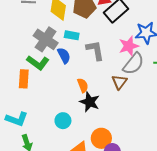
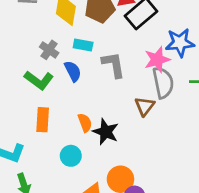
gray cross: (46, 39) -> (49, 50), size x0.6
gray semicircle: (134, 64) -> (163, 83), turned -50
orange rectangle: (24, 79) -> (43, 120), moved
orange semicircle: (83, 85) -> (85, 123), moved

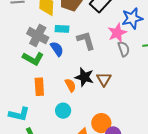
gray cross: (49, 50) -> (38, 36), size x1.5
gray semicircle: (163, 83) -> (124, 49), size x0.7
brown triangle: (145, 106) -> (104, 79), moved
black star: (106, 132) -> (84, 77), moved

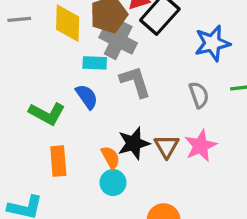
pink star: (117, 33) -> (201, 146), moved
gray cross: (38, 36) -> (118, 40), moved
black star: (84, 77) -> (134, 143), turned -30
cyan circle: (63, 111) -> (113, 183), moved

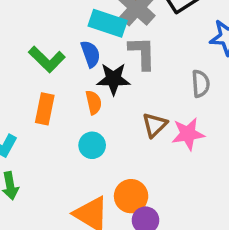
cyan rectangle: (95, 63) -> (108, 23), size x1.5
black star: (134, 143) -> (113, 79), moved
orange semicircle: (110, 157) -> (94, 102), moved

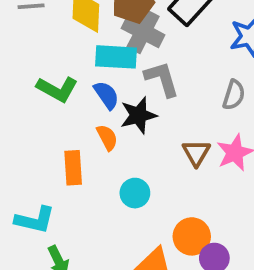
green L-shape: (47, 59) -> (57, 89), moved
gray semicircle: (201, 84) -> (234, 95), turned 36
orange semicircle: (94, 102) -> (107, 137), moved

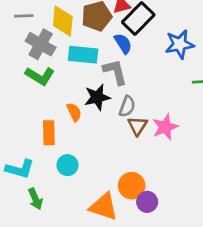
gray cross: (143, 32) -> (41, 44), moved
blue semicircle: (106, 95) -> (123, 44), moved
gray semicircle: (234, 95) -> (127, 106), moved
cyan circle: (135, 193) -> (67, 165), moved

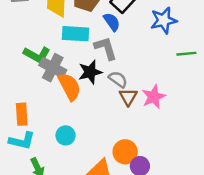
gray cross: (41, 44) -> (53, 68), moved
gray semicircle: (127, 106) -> (118, 79), turned -72
orange semicircle: (74, 112) -> (70, 87), size x1.6
orange rectangle: (49, 133) -> (22, 114), moved

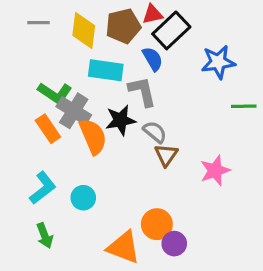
pink star: (154, 97) -> (215, 171), moved
orange rectangle: (22, 114) -> (48, 129), moved, turned -35
cyan L-shape: (22, 141) -> (43, 188), moved, turned -56

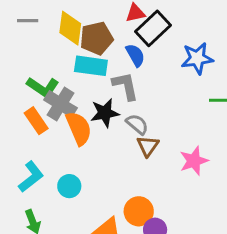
brown pentagon: (123, 26) -> (97, 38), moved

